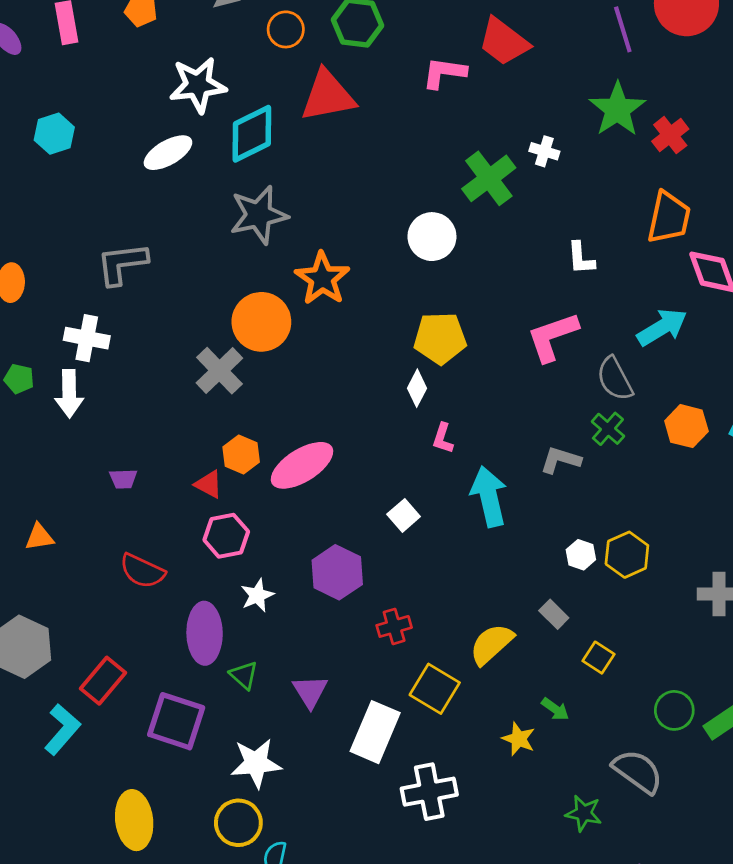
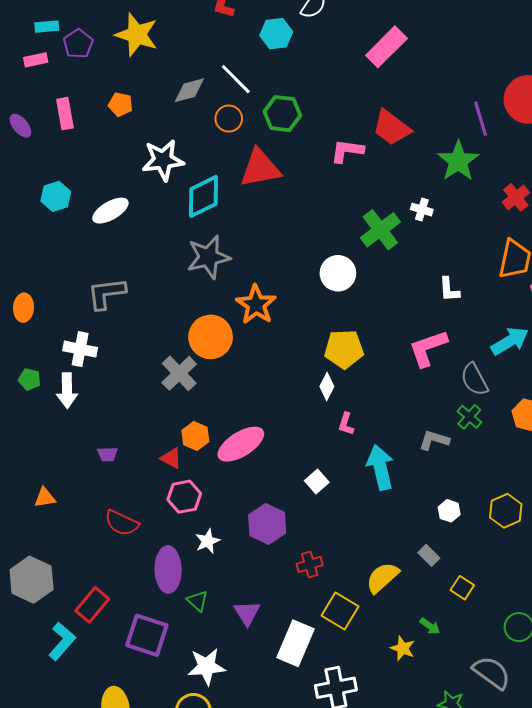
green star: (617, 109) -> (458, 161), moved
white ellipse: (168, 153) -> (110, 211), moved
yellow hexagon: (627, 555) -> (506, 511), moved

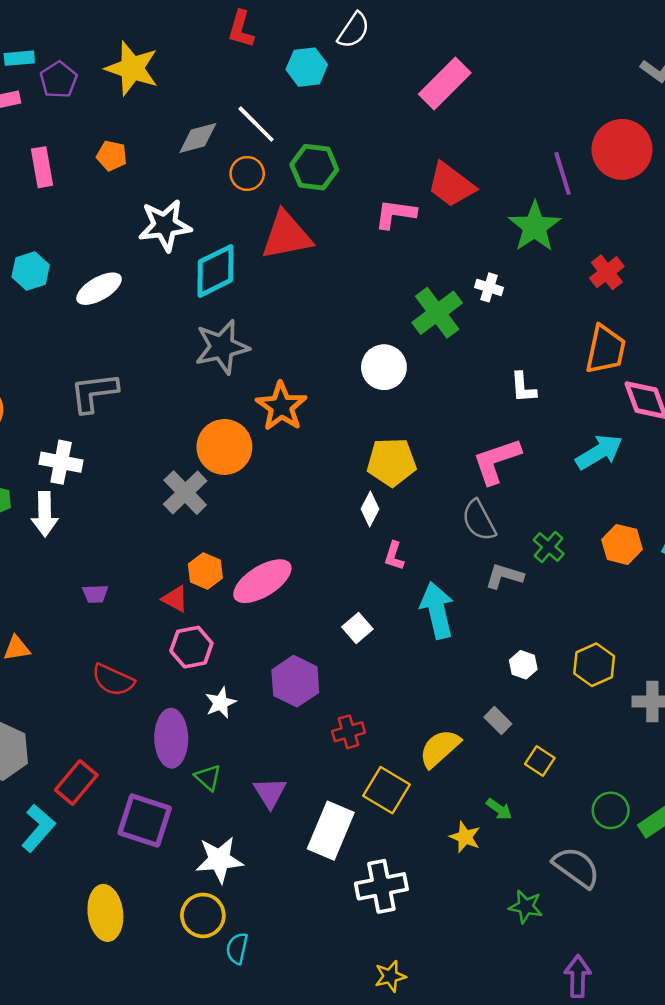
gray semicircle: (474, 379) -> (479, 520), moved

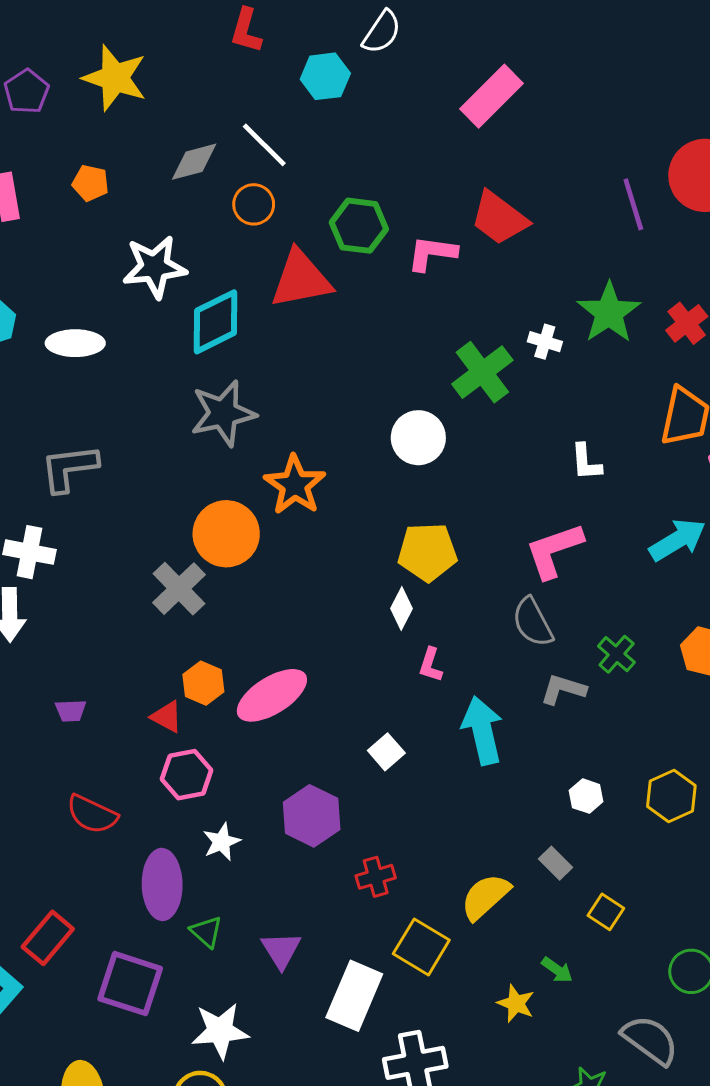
green hexagon: (314, 167) -> (359, 226), moved
green star: (535, 227) -> (609, 313), moved
white ellipse: (99, 289) -> (75, 343), turned 30

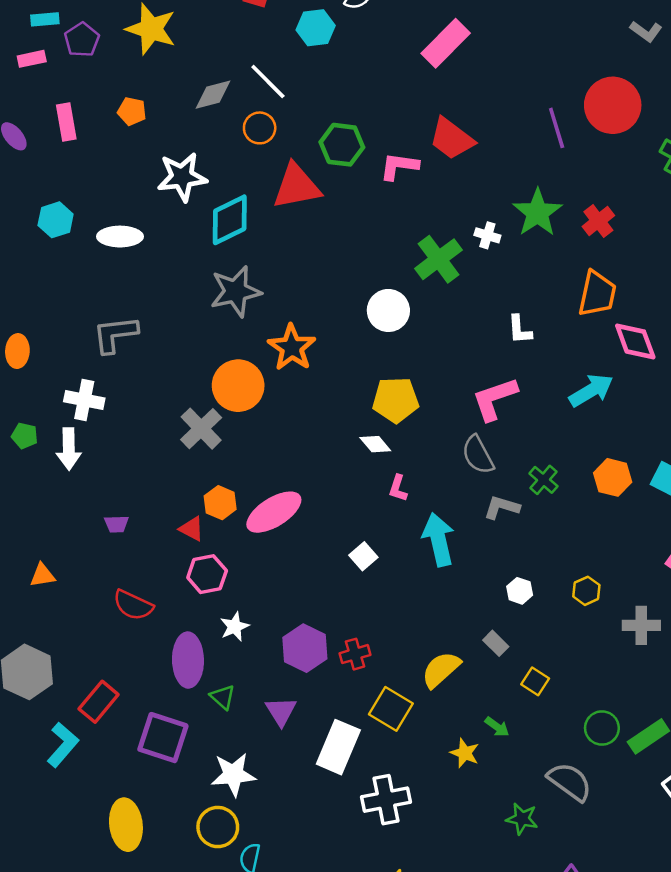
white diamond: (402, 608) -> (375, 444), turned -68
yellow hexagon: (671, 796) -> (586, 591), size x0.7
purple hexagon: (312, 816) -> (305, 648), moved

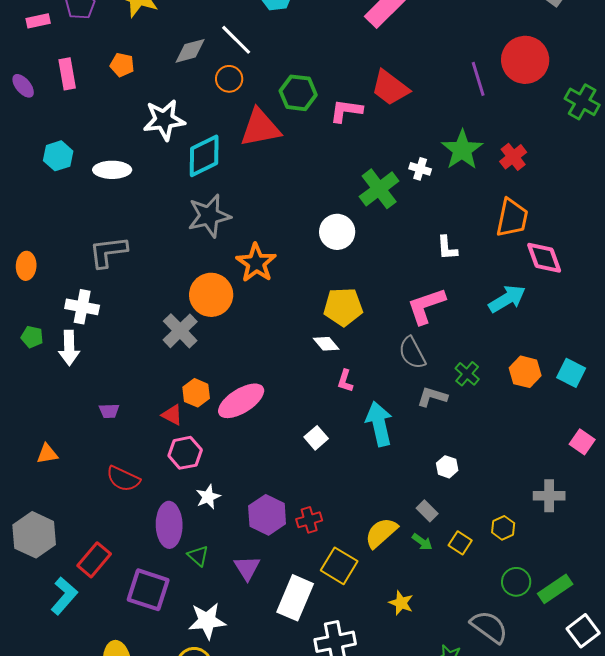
yellow hexagon: (586, 591) -> (503, 528), moved
green arrow: (497, 727) -> (422, 542), moved

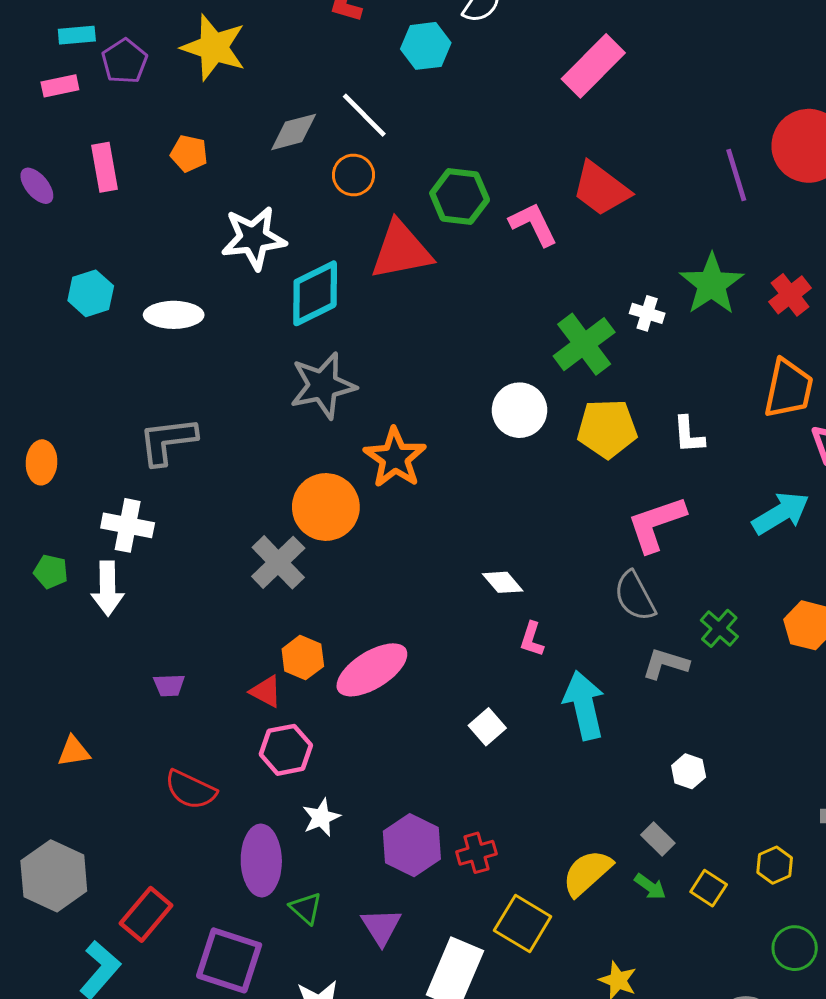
pink L-shape: (346, 111) -> (533, 224), turned 56
yellow pentagon: (343, 307) -> (607, 429), moved

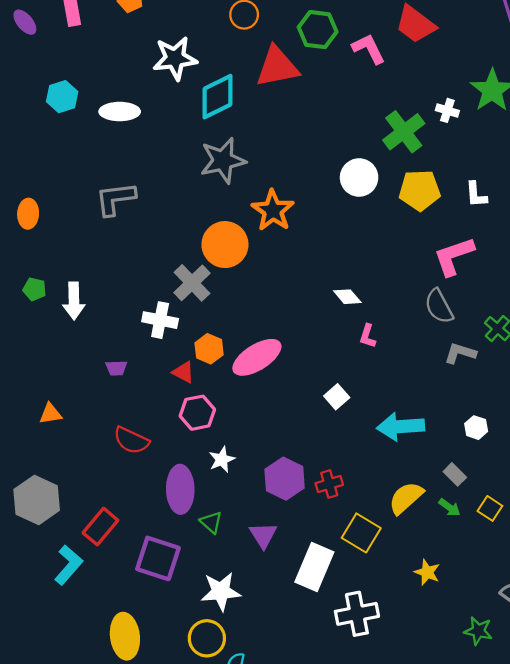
white cross: (128, 525) -> (160, 320), moved
cyan arrow: (584, 705) -> (401, 427), moved, turned -81

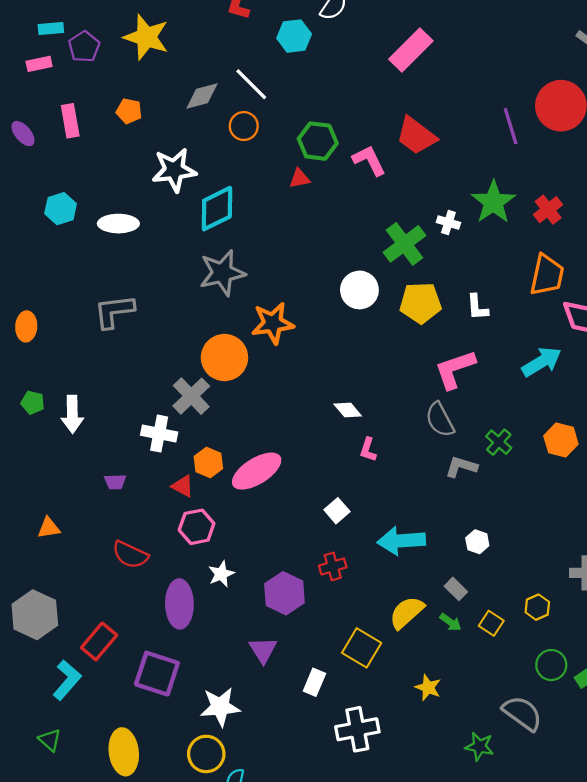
red triangle: (277, 67) -> (299, 179), moved, size x0.5
orange star: (273, 210) -> (273, 323), turned 30
red cross: (329, 484) -> (333, 566), moved
green triangle: (211, 522) -> (50, 740), moved
white rectangle: (314, 567) -> (314, 682), size x0.6

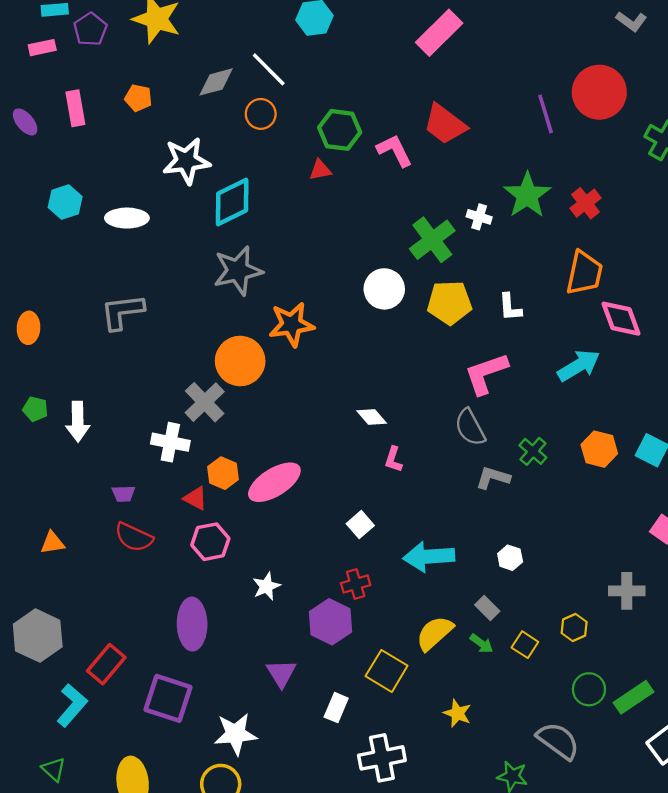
red semicircle: (130, 555) -> (134, 537), moved
white star: (221, 574) -> (266, 586), moved
purple hexagon: (284, 593) -> (330, 622), moved

